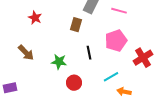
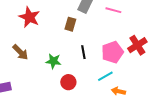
red star: (35, 18) -> (29, 17), size x1.5
pink pentagon: (116, 41) -> (112, 52), moved
red cross: (143, 58) -> (137, 45), moved

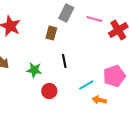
red cross: (137, 45) -> (118, 30), moved
pink pentagon: (112, 52) -> (114, 76), moved

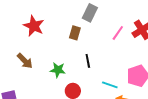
pink line: (94, 19) -> (118, 33), moved, turned -70
cyan line: (86, 85) -> (110, 85), turned 49

